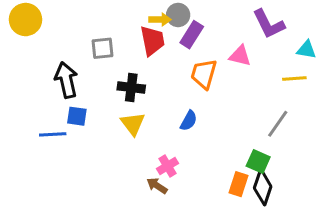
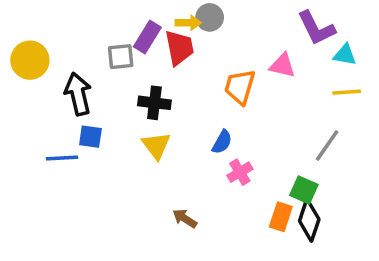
yellow circle: (25, 20) -> (30, 60), moved
purple rectangle: (192, 35) -> (147, 37), moved
cyan triangle: (306, 50) -> (345, 55), moved
pink cross: (167, 166) -> (240, 172), moved

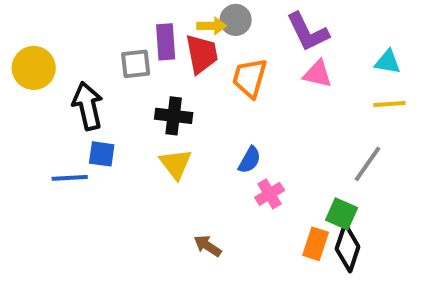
purple L-shape: (316, 28) -> (308, 32), moved
purple rectangle: (147, 37) -> (166, 42), turned -36
orange trapezoid: (240, 87) -> (250, 78), moved

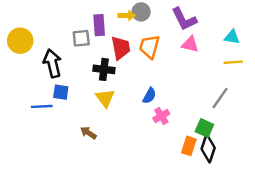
red trapezoid: (202, 54) -> (121, 48), moved
brown arrow: (208, 246) -> (88, 133), moved

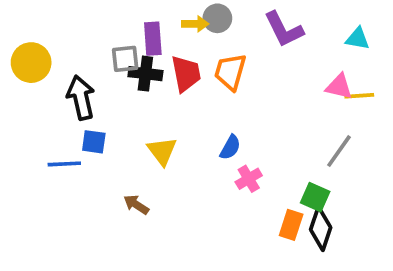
cyan triangle: (232, 37) -> (357, 39), moved
pink triangle: (190, 44) -> (339, 87), moved
black cross: (104, 69) -> (145, 74), moved

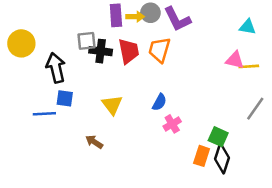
purple L-shape: (284, 29) -> (177, 19), moved
purple rectangle: (153, 39) -> (116, 15), moved
gray line: (339, 151) -> (255, 109), moved

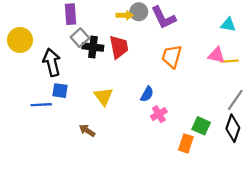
purple rectangle: (116, 15) -> (71, 14), moved
gray square: (87, 41) -> (80, 38), turned -36
orange trapezoid: (159, 50) -> (172, 56), moved
black diamond: (222, 158) -> (233, 128), moved

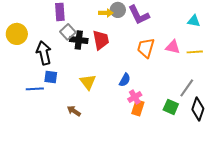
pink triangle: (216, 55) -> (173, 47), moved
gray line: (235, 100) -> (187, 88), moved
orange rectangle: (186, 143) -> (138, 108), moved

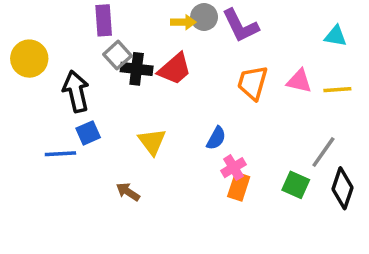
red trapezoid: (101, 40) -> (175, 69), turned 60
blue square: (51, 77) -> (88, 133), turned -32

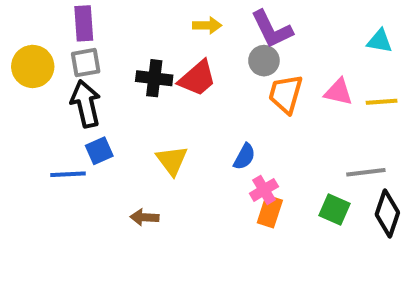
gray circle: (204, 17) -> (264, 61), moved
purple rectangle: (104, 20) -> (84, 23), moved
gray square: (118, 55) -> (86, 63), moved, turned 32
gray line: (323, 152) -> (366, 172), turned 48
brown arrow: (128, 192) -> (144, 217), turned -30

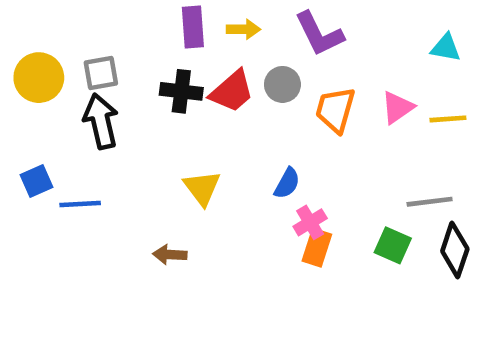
purple rectangle: (84, 23) -> (193, 27), moved
gray circle: (264, 61) -> (282, 84), moved
pink triangle: (338, 92) -> (397, 107), turned -48
blue square: (99, 151) -> (37, 181), moved

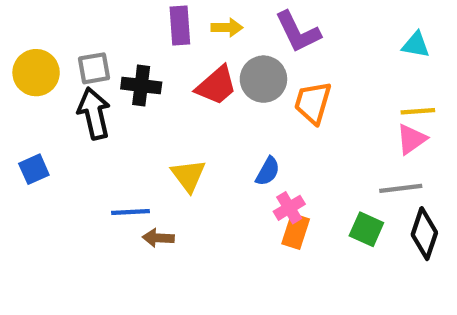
gray circle: (282, 84) -> (263, 79), size x1.4
black cross: (181, 91) -> (141, 86), moved
pink triangle: (397, 107) -> (412, 139), moved
blue line: (80, 204) -> (130, 212), moved

